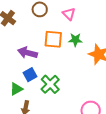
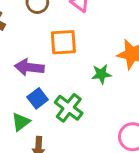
green star: (75, 40) -> (101, 74), moved

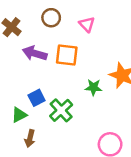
purple arrow: (29, 67) -> (35, 53), moved

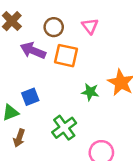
brown circle: (51, 18) -> (54, 27), moved
green cross: (61, 110) -> (64, 128), moved

